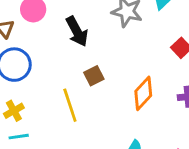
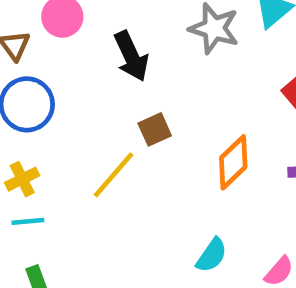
yellow line: (70, 105) -> (114, 175), turned 56

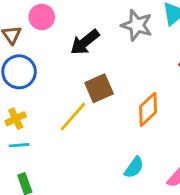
black arrow: (131, 56) -> (85, 42), turned 76
brown square: (155, 129) -> (99, 88), size x1.4

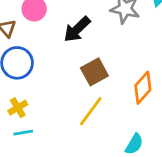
yellow line: (73, 117) -> (91, 111), moved

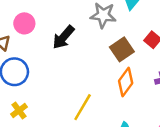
brown square: (94, 72) -> (122, 49), moved

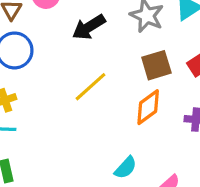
yellow line: (83, 107) -> (90, 87), moved

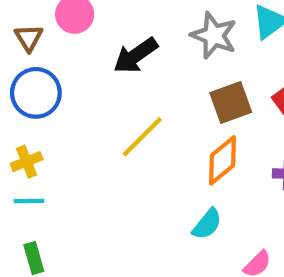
cyan semicircle: (126, 168) -> (207, 224), moved

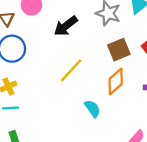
cyan semicircle: (207, 224) -> (92, 109), moved, turned -72

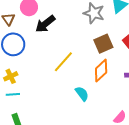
black arrow: (66, 26) -> (45, 24), moved

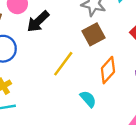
brown square: (103, 44) -> (94, 34), moved

